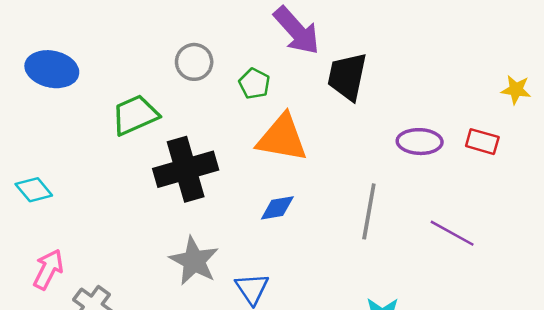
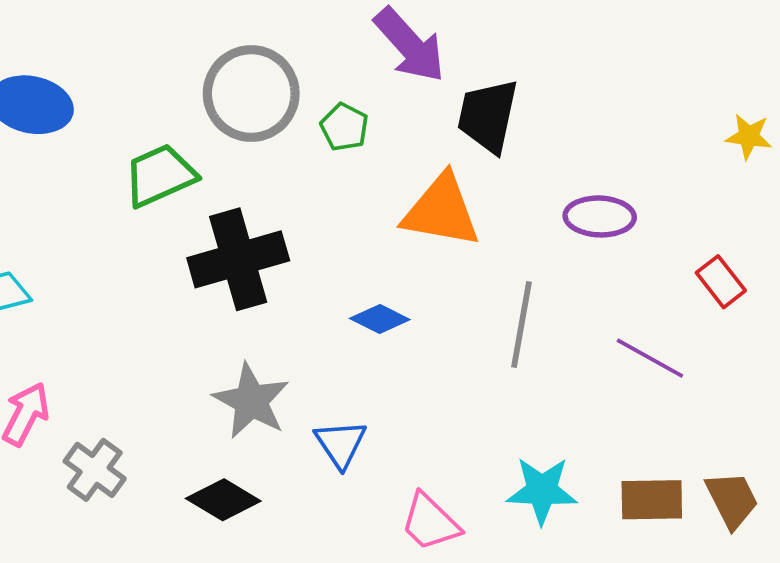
gray circle: (194, 62) -> (251, 94), size x1.6
orange triangle: (282, 138) -> (441, 211), moved
red rectangle: (482, 142) -> (721, 282), moved, turned 36
blue diamond: (277, 208) -> (380, 319), turned 36

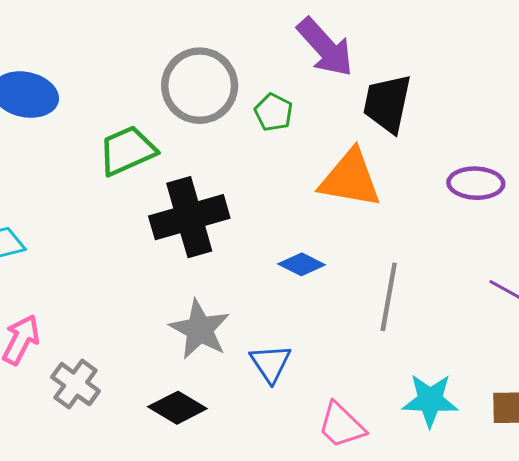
gray line: (521, 325) -> (389, 297), moved

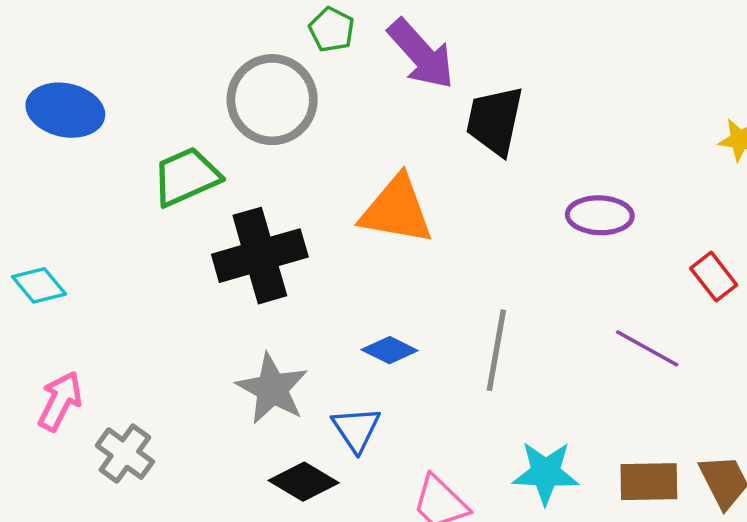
green pentagon: (273, 112) -> (332, 30), moved
orange triangle: (350, 179) -> (397, 210), moved
blue diamond: (302, 264) -> (390, 350), moved
black diamond: (177, 408) -> (304, 482), moved

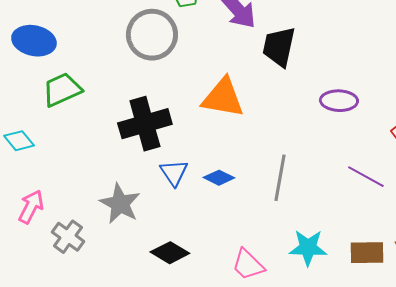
green trapezoid: (186, 177) -> (62, 90), moved
gray star: (272, 389) -> (120, 204), moved
blue triangle: (356, 429) -> (174, 173), moved

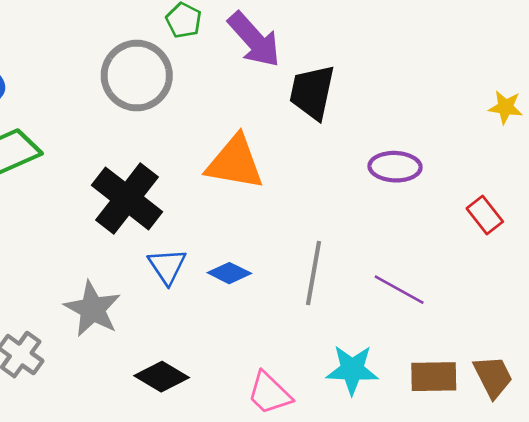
black cross: (145, 124) -> (127, 198), turned -36
purple line: (366, 177) -> (399, 290), moved

